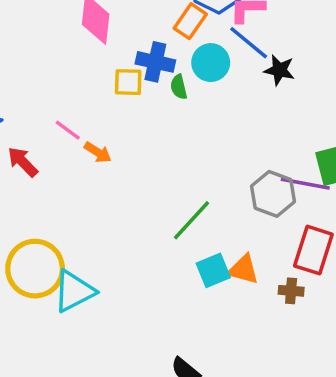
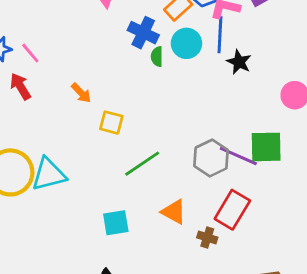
blue line: (249, 43) -> (220, 35), turned 40
yellow square: (128, 82) -> (111, 123), moved
pink line: (68, 130) -> (30, 53), moved
cyan square: (213, 270) -> (116, 223), moved
cyan triangle: (74, 291) -> (49, 174), moved

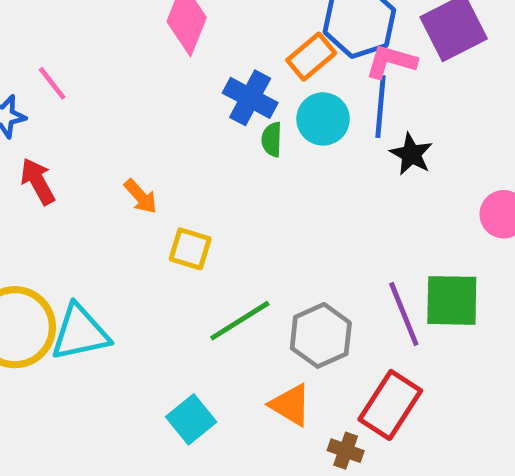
pink line: (30, 53) -> (52, 83), moved
purple line: (238, 156) -> (404, 314), turned 42
gray hexagon: (211, 158) -> (321, 335), moved
cyan square: (116, 223) -> (191, 419), turned -32

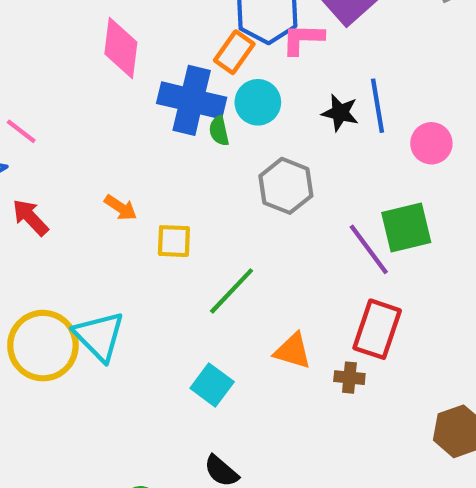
blue cross: (250, 98) -> (192, 100), size x1.4
blue line: (381, 107) -> (377, 106), moved
cyan triangle: (80, 333) -> (99, 336), turned -48
gray hexagon: (321, 335) -> (286, 186), moved

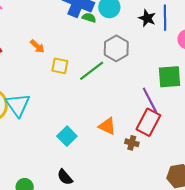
green semicircle: (219, 131) -> (89, 18), turned 112
purple line: (369, 249) -> (150, 100), moved
green line: (232, 291) -> (92, 71), moved

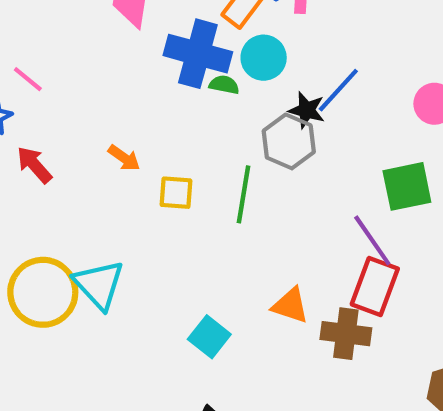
black star: (147, 18) -> (307, 110), moved
blue line: (165, 18) -> (338, 90), moved, turned 50
green line: (92, 71) -> (244, 194), turned -36
brown cross: (132, 143) -> (346, 334), size x1.6

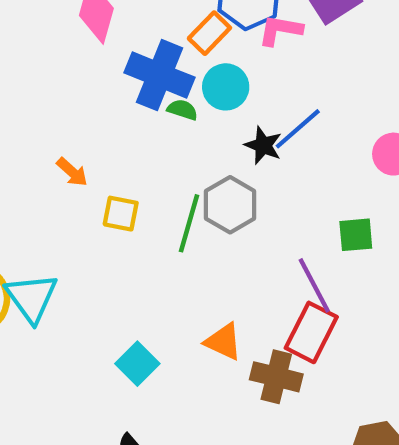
gray hexagon: (289, 141) -> (230, 205), moved
green square: (407, 186) -> (356, 235), size x0.7

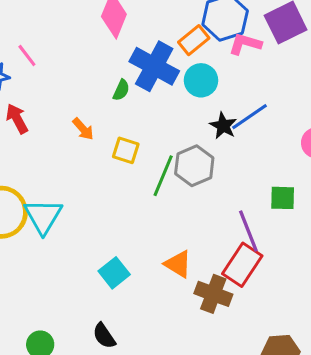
green semicircle: (182, 110) -> (121, 90), moved, turned 90
yellow square: (121, 214) -> (126, 150), moved

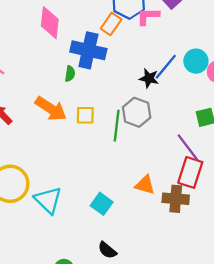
cyan circle: (201, 80) -> (196, 61), moved
orange arrow: (83, 129) -> (51, 109), size x1.8
cyan triangle: (43, 216) -> (48, 200), moved

